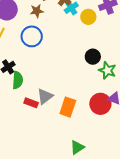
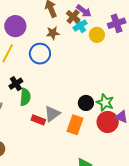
brown star: (37, 11) -> (53, 33), moved
black circle: (93, 57) -> (86, 103), moved
green star: (107, 70) -> (105, 102), moved

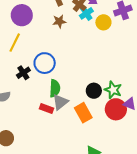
blue circle: (40, 54) -> (45, 63), moved
green semicircle: (25, 97) -> (55, 88), moved
orange rectangle: (75, 125) -> (83, 113), turned -48

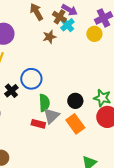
brown star: (59, 21) -> (49, 37), moved
yellow circle: (103, 22) -> (94, 34), moved
black circle: (94, 91) -> (75, 101), moved

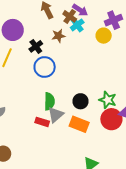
blue circle: (31, 79) -> (45, 67), moved
black cross: (11, 91) -> (36, 46), moved
orange rectangle: (75, 124) -> (79, 124), turned -36

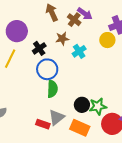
cyan cross: (77, 25) -> (79, 51), moved
green star: (108, 100) -> (98, 106), moved, turned -30
green semicircle: (49, 101) -> (52, 89), moved

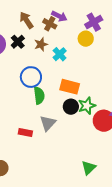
black cross: (39, 48) -> (18, 42), moved
red rectangle: (43, 124) -> (25, 132), moved
orange rectangle: (80, 128) -> (70, 87), moved

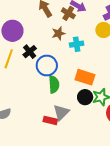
black cross: (18, 42) -> (30, 52), moved
cyan cross: (60, 54) -> (77, 44), turned 32
red rectangle: (25, 132) -> (50, 120), moved

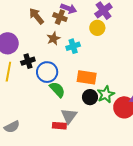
black cross: (30, 52) -> (28, 61), turned 32
green semicircle: (54, 84) -> (57, 90), turned -30

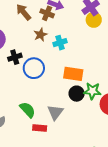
yellow circle: (97, 28) -> (94, 20), moved
green semicircle: (57, 90) -> (28, 110), moved
green star: (106, 94) -> (92, 91), turned 30
red rectangle: (59, 126) -> (40, 128), moved

